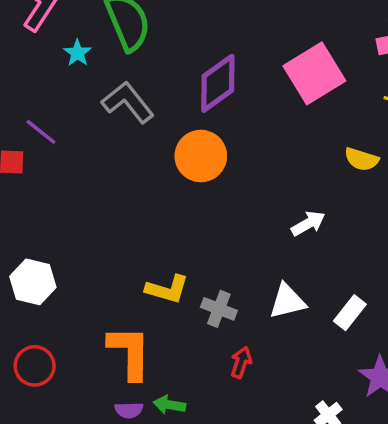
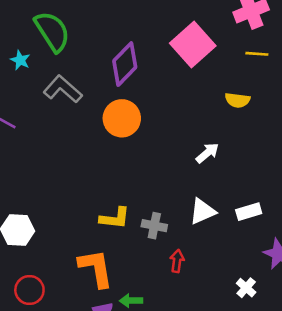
white rectangle: (350, 313) -> (249, 212), turned 45

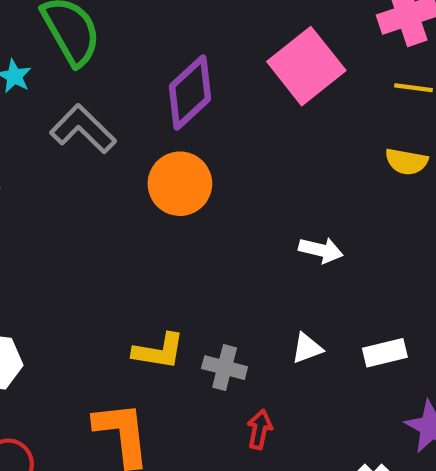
yellow semicircle: (237, 100) -> (406, 162), moved
white arrow: (207, 153) -> (321, 250), turned 50
white triangle: (202, 211) -> (307, 348), size x0.7

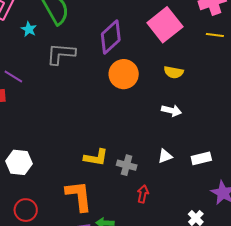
gray L-shape: (83, 129) -> (61, 54), turned -40
yellow semicircle: (406, 162) -> (174, 72), moved
orange circle: (180, 184) -> (124, 74), moved

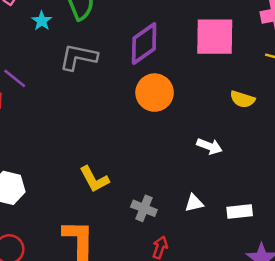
pink square: (165, 25) -> (215, 37), turned 32
yellow semicircle: (174, 72) -> (242, 99), moved
yellow L-shape: (96, 157) -> (94, 179), moved, turned 45

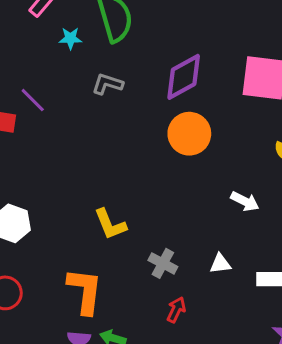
cyan star: (42, 21) -> (70, 38), turned 30
gray L-shape: (78, 57) -> (107, 84), size x0.7

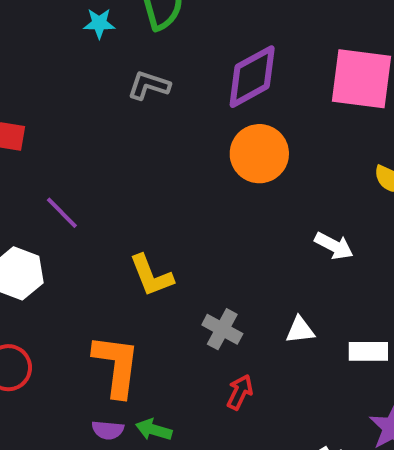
purple line: (33, 100) -> (62, 213), moved

